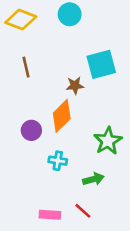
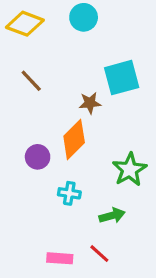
brown line: (26, 67) -> (31, 81), turned -30

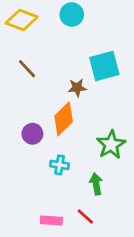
green arrow: (112, 216) -> (96, 184), turned -85

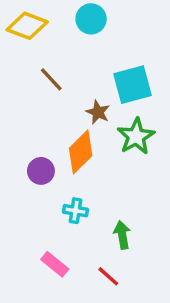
brown line: (27, 69) -> (51, 79), moved
brown star: (77, 88) -> (98, 112), turned 30
green star: (111, 145) -> (136, 136), moved
pink rectangle: (51, 220) -> (55, 264), moved, turned 35

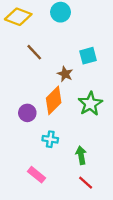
cyan square: (133, 85) -> (88, 56), size x0.7
green star: (136, 136) -> (90, 104), moved
red line: (108, 276) -> (86, 183), moved

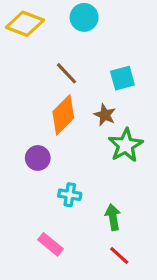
brown line: (34, 52) -> (67, 73), moved
brown star: (65, 74) -> (105, 115), moved
orange diamond: (54, 100) -> (63, 115), moved

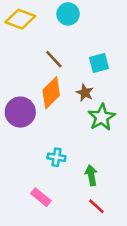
purple circle: (38, 158) -> (20, 112), moved, size x1.5

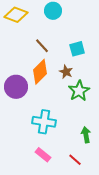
cyan cross: (56, 157) -> (44, 122), size x1.6
green arrow: (91, 175) -> (86, 135), moved
pink rectangle: (41, 197) -> (43, 155), moved

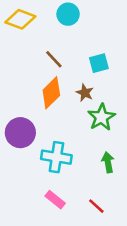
purple circle: (16, 87) -> (20, 133), moved
green arrow: (86, 135) -> (108, 162), moved

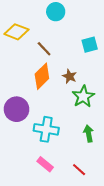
yellow diamond: (20, 19) -> (16, 32), moved
cyan square: (99, 63) -> (90, 45), moved

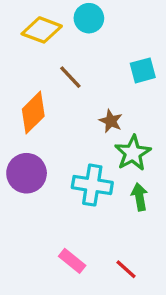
yellow diamond: (16, 32) -> (42, 30), moved
orange diamond: (42, 76) -> (33, 113), moved
cyan cross: (46, 129) -> (92, 185), moved
green arrow: (89, 134) -> (139, 197), moved

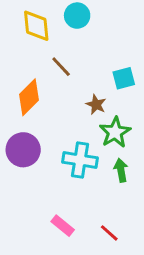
yellow diamond: (42, 30) -> (36, 26), turned 64
cyan square: (143, 70) -> (124, 78), moved

